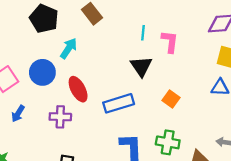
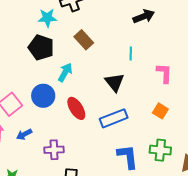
pink L-shape: (170, 41) -> (164, 73), moved
black triangle: (141, 66) -> (114, 82), moved
blue arrow: (18, 114) -> (24, 134), turned 35
purple cross: (60, 117) -> (54, 150), moved

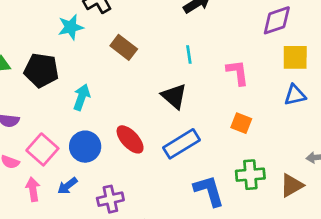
black pentagon: (41, 47) -> (41, 70), moved
cyan arrow: (65, 72) -> (82, 97), moved
blue circle: (43, 96) -> (85, 147), moved

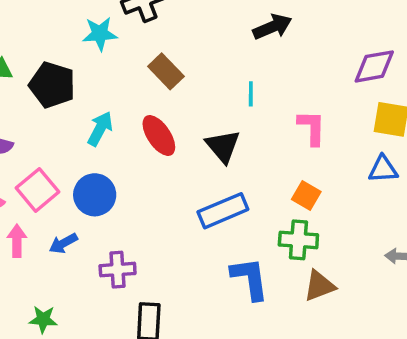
red ellipse: (130, 139) -> (159, 135), moved
green cross: (250, 175) -> (298, 240), moved
brown triangle: (292, 185) -> (319, 286), moved

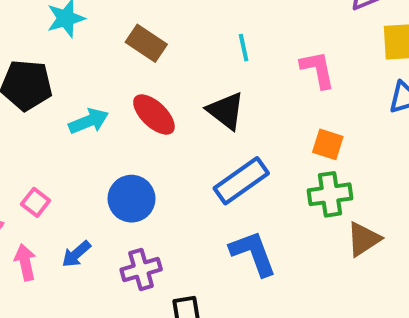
cyan arrow: (100, 129) -> (89, 121), turned 52
pink square: (38, 190) -> (36, 202), size x0.6
blue circle: (95, 195) -> (132, 199), moved
blue L-shape: (250, 279) -> (253, 253), moved

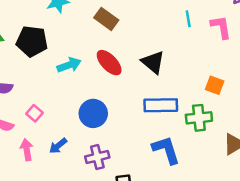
cyan line: (244, 48) -> (188, 19), moved
pink L-shape: (318, 70) -> (221, 27), moved
blue rectangle: (241, 181) -> (161, 105), turned 32
green cross: (330, 194) -> (199, 118), moved

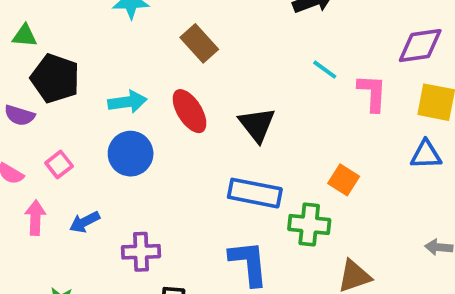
cyan line: (188, 19) -> (325, 70), turned -56
black pentagon: (32, 41) -> (55, 78), moved
blue circle: (93, 113) -> (131, 154), moved

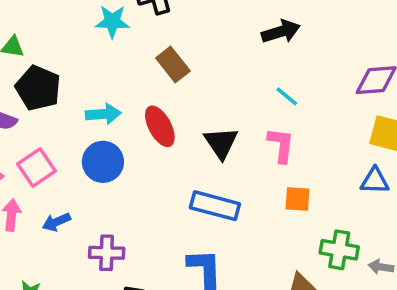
pink L-shape: (372, 93) -> (281, 145), moved
pink square: (59, 165) -> (37, 167), size x1.5
orange square: (344, 180) -> (297, 199), turned -32
green cross: (309, 225) -> (339, 250), moved

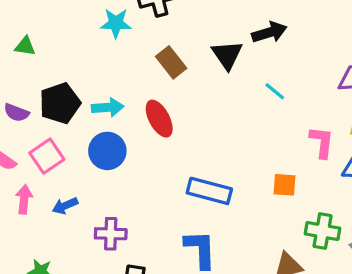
black pentagon: (38, 88) -> (60, 103), moved, turned 30
black triangle: (221, 143) -> (227, 55), moved
pink L-shape: (281, 145) -> (322, 142), moved

